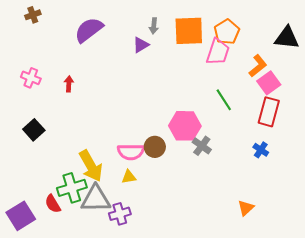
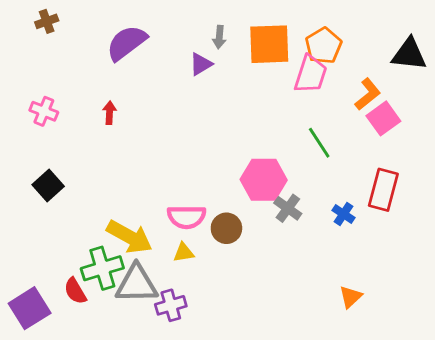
red arrow: (69, 84) -> (109, 113), moved
red rectangle: (269, 112) -> (383, 190), moved
brown circle: (155, 147) -> (226, 228), moved
blue cross: (261, 150) -> (343, 214), moved
yellow arrow: (91, 166) -> (129, 237), turned -32

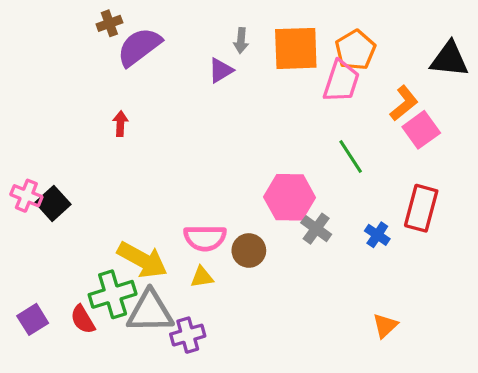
brown cross: (47, 21) -> (109, 23), moved
pink cross: (44, 111) -> (26, 196), moved
purple square: (30, 308) -> (33, 319), moved, size x0.7

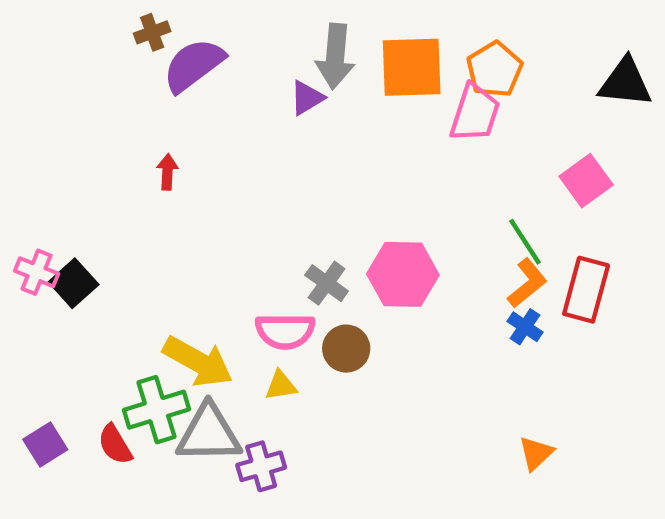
gray arrow: (241, 41) -> (335, 56), size x1.8
orange L-shape: (404, 103) -> (527, 283), moved
green line: (351, 156) -> (525, 242), moved
gray cross: (316, 229) -> (327, 283), moved

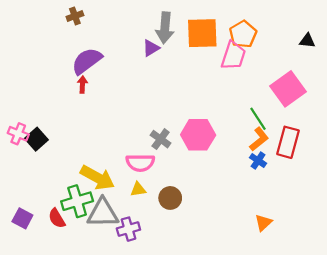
purple semicircle: (194, 65) -> (87, 61), moved
black triangle: (625, 83) -> (307, 41), size x0.6
pink square: (586, 181) -> (288, 89), size x1.4
brown circle: (346, 349) -> (170, 198), moved
purple square: (45, 445) -> (22, 218), turned -30

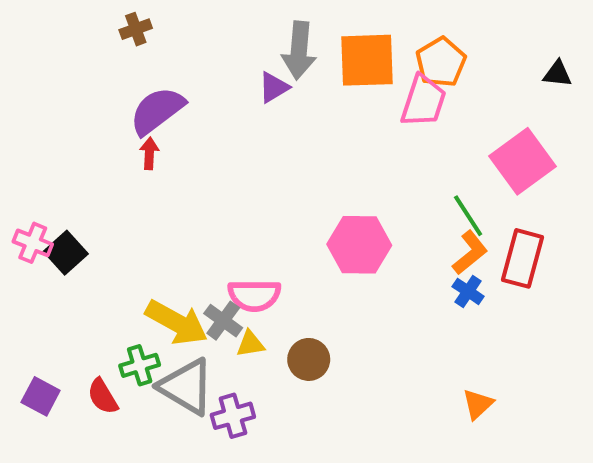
gray cross: (161, 139) -> (223, 321), moved
green cross: (77, 201) -> (140, 365), size x0.7
gray triangle: (103, 213) -> (186, 387), turned 32

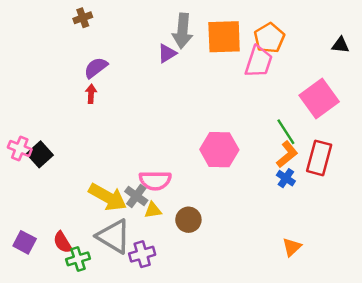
purple semicircle: (157, 111) -> (96, 68), size x0.7
green cross: (140, 365) -> (78, 259), moved

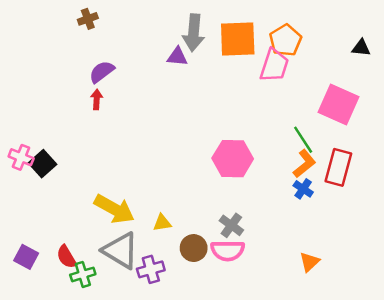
purple triangle: (167, 53) -> (177, 57), turned 36
pink square: (319, 99) -> (338, 104), turned -30
pink semicircle: (155, 181) -> (228, 251), moved
gray cross: (136, 196) -> (231, 225), moved
brown circle: (188, 220) -> (194, 248), moved

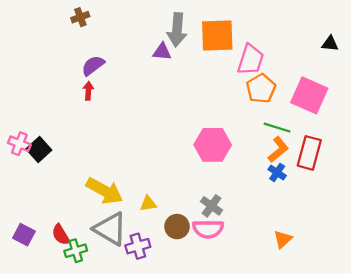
orange pentagon: (286, 40) -> (261, 88), moved
green line: (303, 140) -> (277, 128), turned -40

